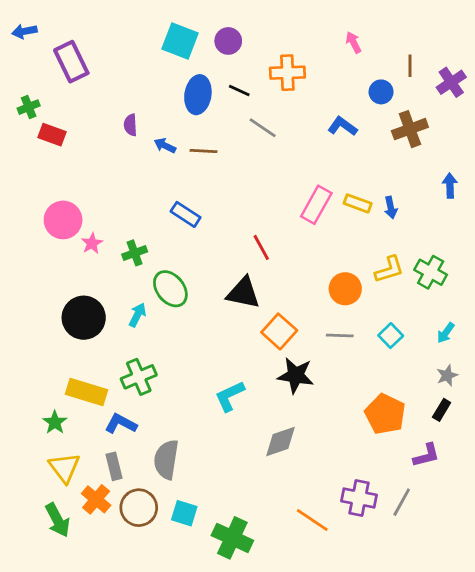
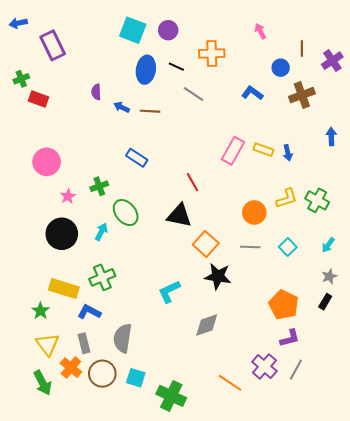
pink star: (92, 243) -> (68, 196), moved
purple L-shape: (426, 455) -> (290, 338), moved
purple cross: (359, 498) -> (264, 367), turned 30

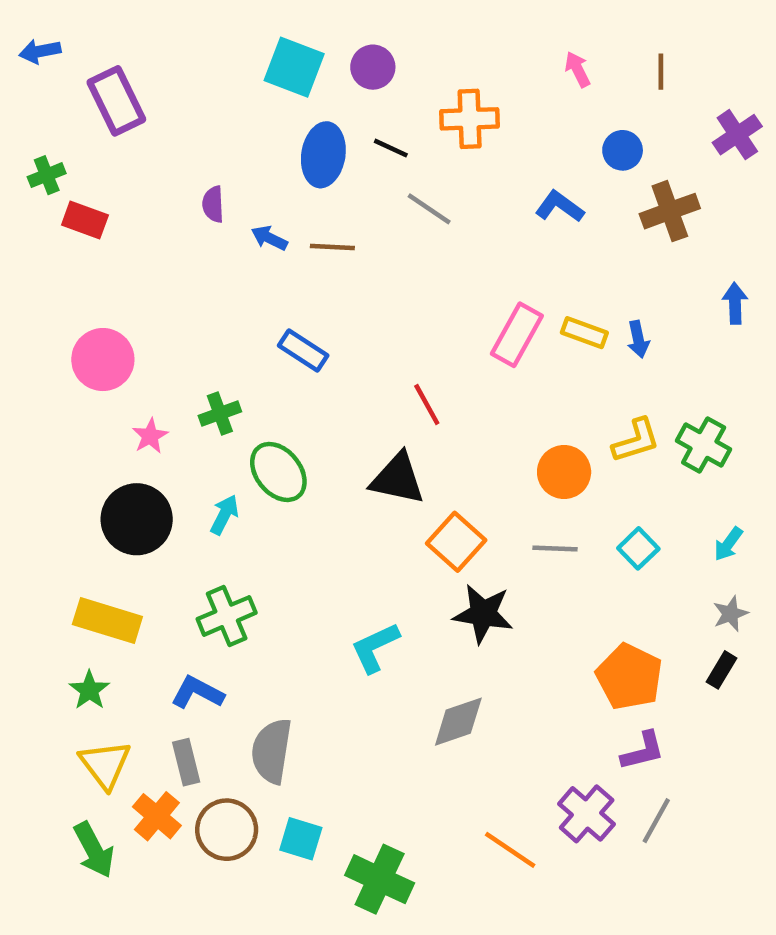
brown line: (302, 48) -> (661, 72), moved
yellow rectangle: (64, 289) -> (107, 620), moved

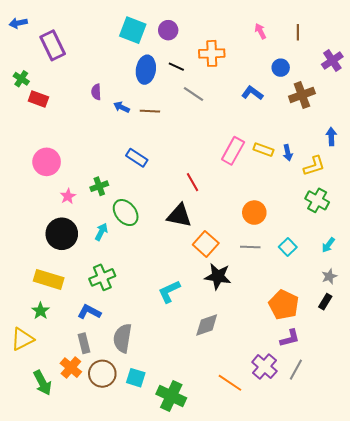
green cross: (47, 175) -> (21, 79), turned -35
yellow L-shape: (636, 441) -> (314, 166), moved
yellow triangle: (105, 764) -> (22, 339), moved, turned 40

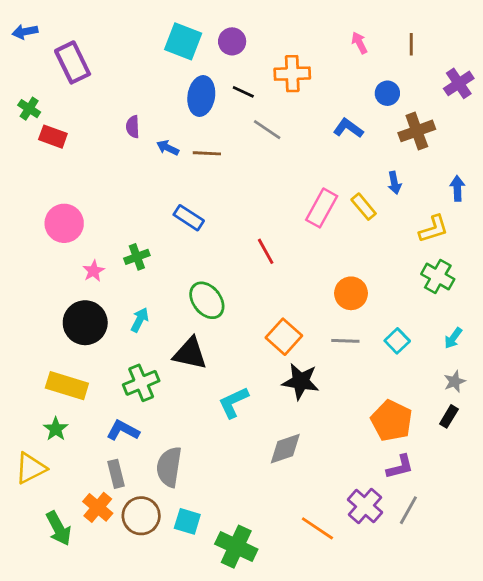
yellow rectangle: (263, 150) -> (364, 207), turned 30
blue arrow: (288, 153) -> (394, 183), moved
green ellipse: (126, 213) -> (207, 300), moved
black triangle: (179, 216) -> (190, 353), moved

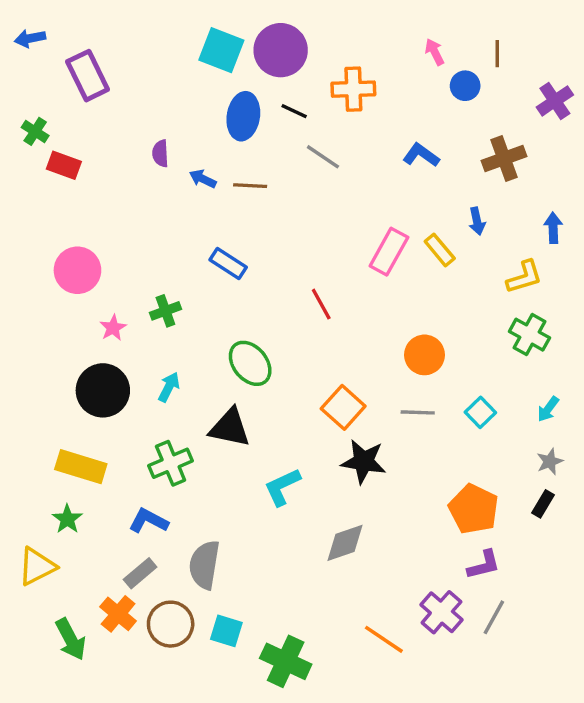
purple circle: (232, 41) -> (281, 50), size x1.6
blue circle: (387, 93) -> (465, 86), moved
gray rectangle: (116, 474) -> (140, 573), turned 64

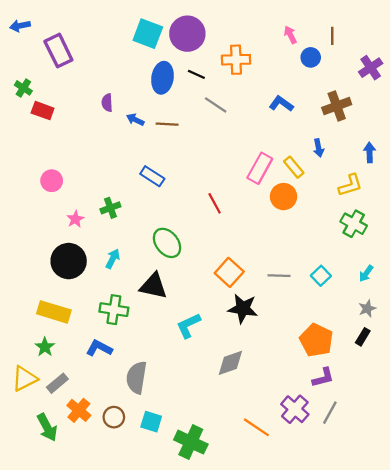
pink circle: (77, 270) -> (52, 181), size x0.7
orange circle: (424, 355) -> (284, 197), moved
green cross: (171, 463) -> (114, 310), turned 32
gray rectangle: (140, 573) -> (57, 383), moved
brown circle: (171, 624) -> (114, 417), size x0.7

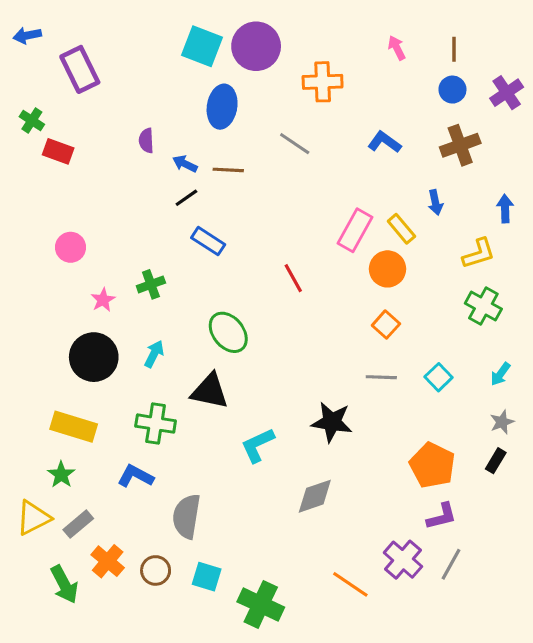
blue circle: (311, 57) -> (452, 90), moved
black line: (196, 74) -> (186, 198), moved, turned -60
orange square: (229, 272) -> (386, 325), moved, size x0.7

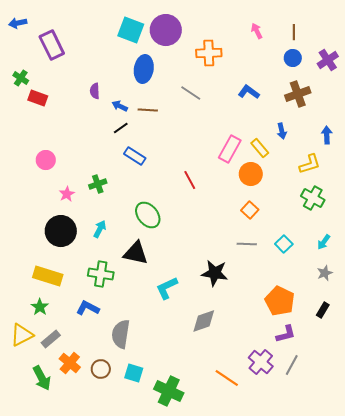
black rectangle: (496, 461) -> (323, 310), moved

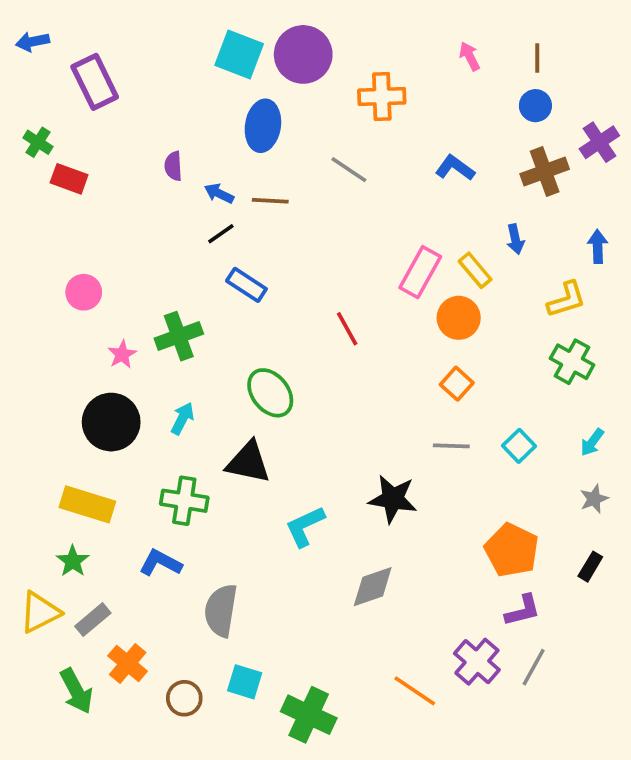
purple cross: (328, 60) -> (599, 142), moved
green cross: (98, 184) -> (179, 336), size x1.4
brown circle: (101, 369) -> (184, 698), moved

